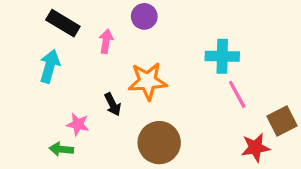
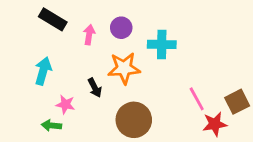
purple circle: (144, 16) -> (121, 28), moved
cyan cross: (222, 56) -> (162, 44), moved
cyan arrow: (50, 66) -> (43, 71), moved
pink line: (237, 94) -> (197, 99), moved

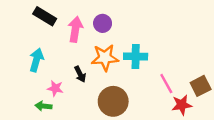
pink arrow: (89, 35) -> (75, 29), size x1.5
cyan cross: (162, 44) -> (136, 56), moved

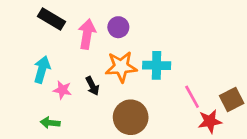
pink star: (55, 88) -> (62, 90), moved

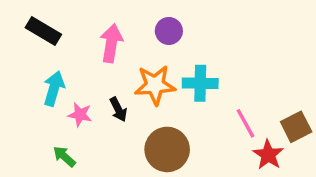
black rectangle: (51, 19) -> (43, 31), moved
purple circle: (118, 27) -> (169, 31), moved
red star: (210, 121) -> (268, 155), turned -30
green arrow: (50, 123) -> (64, 156), turned 36

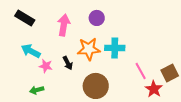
cyan arrow: (54, 88) -> (31, 51), turned -78
green arrow: (64, 156) -> (37, 90), turned -56

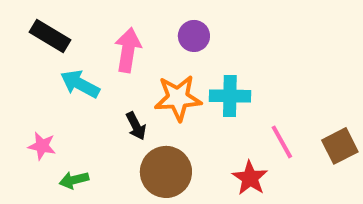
cyan arrow: (31, 51) -> (80, 84), moved
pink star: (46, 66) -> (42, 146), moved
brown circle: (96, 86) -> (166, 172), moved
red star: (154, 89) -> (250, 178), moved

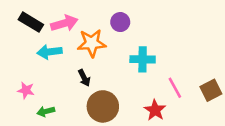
pink arrow: (128, 50) -> (64, 23), moved, turned 65
cyan arrow: (80, 84) -> (49, 52), turned -35
orange star: (178, 98) -> (92, 43), moved

